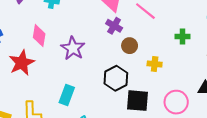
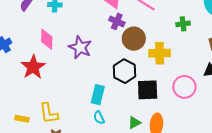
brown circle: (130, 46) -> (134, 39), size x1.5
yellow cross: (155, 64) -> (160, 53), size x1.5
cyan rectangle: (67, 95) -> (98, 95), moved

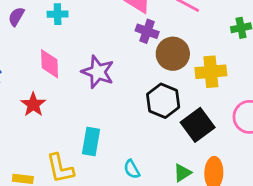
red star: (33, 67) -> (33, 105), size x0.7
black square: (148, 90) -> (198, 125), turned -30
cyan rectangle: (98, 95) -> (91, 141), moved

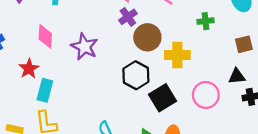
purple cross: (147, 31) -> (128, 17), turned 30
cyan rectangle: (91, 141) -> (45, 90), moved

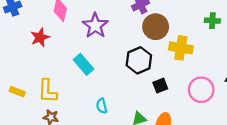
cyan rectangle: (45, 90) -> (83, 64), moved, turned -65
black square: (163, 98) -> (160, 86), size x0.6

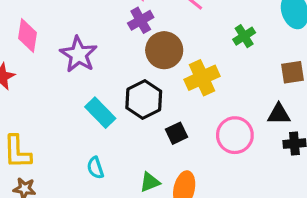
green cross: (212, 21) -> (244, 36), turned -32
yellow cross: (181, 48) -> (202, 78), turned -30
cyan rectangle: (83, 64) -> (100, 113), moved

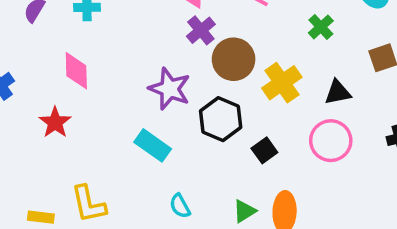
purple star: (79, 54) -> (170, 89), moved
cyan rectangle: (100, 113) -> (153, 145), moved
black triangle: (279, 114) -> (338, 92), moved

